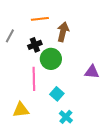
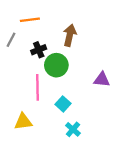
orange line: (40, 19) -> (30, 20), moved

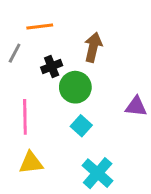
pink line: (38, 87) -> (25, 117), moved
cyan square: (63, 104) -> (81, 126), moved
cyan cross: (73, 129) -> (98, 173), size x1.5

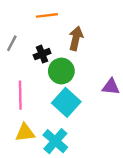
orange line: (40, 26) -> (47, 15), moved
cyan square: (81, 126) -> (66, 102), size x1.6
cyan cross: (98, 173) -> (55, 141), moved

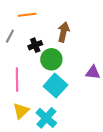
orange line: (47, 15) -> (27, 15), moved
yellow triangle: (25, 133) -> (21, 111), turned -36

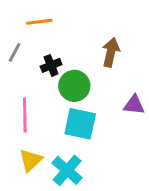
brown arrow: (64, 32) -> (111, 52), moved
cyan square: (55, 86) -> (80, 124), turned -30

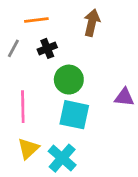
brown arrow: (111, 52) -> (92, 23), moved
black cross: (51, 65) -> (47, 48), moved

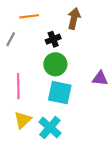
black cross: (47, 48) -> (53, 39), moved

